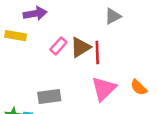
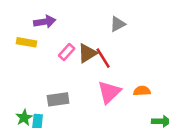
red line: (97, 52) -> (103, 58), turned -30
orange semicircle: (139, 87) -> (142, 91), turned 133

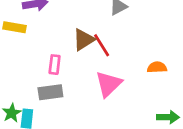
pink rectangle: (67, 52) -> (55, 65), moved, turned -35
orange semicircle: (142, 91) -> (157, 67), moved

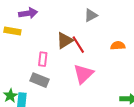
orange semicircle: (157, 67) -> (118, 46), moved
gray rectangle: (50, 92) -> (40, 80), turned 30

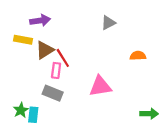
brown triangle: (65, 40) -> (45, 50), moved
red line: (78, 45) -> (63, 58), moved
pink triangle: (83, 74) -> (100, 86), turned 35

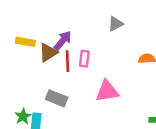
purple arrow: (40, 20) -> (63, 41), moved, turned -42
red line: (63, 58) -> (67, 61), turned 30
pink rectangle: (56, 70) -> (84, 59), moved

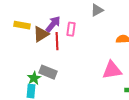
pink rectangle: (84, 59) -> (71, 29), moved
pink triangle: (107, 91) -> (112, 70), moved
green star: (23, 116) -> (34, 78), moved

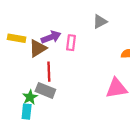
purple arrow: (53, 24) -> (51, 37), turned 30
red line: (57, 41) -> (49, 72), moved

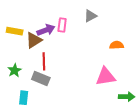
pink rectangle: (71, 43) -> (62, 25), moved
green star: (30, 97) -> (15, 70), moved

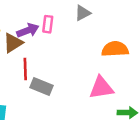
orange semicircle: (117, 45) -> (115, 49), size x1.5
gray rectangle: (41, 79) -> (42, 86), moved

